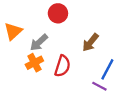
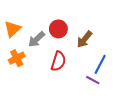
red circle: (58, 13) -> (58, 29), moved
orange cross: (34, 63) -> (17, 58), moved

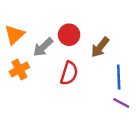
blue line: (100, 64) -> (119, 77), turned -30
purple line: (93, 80) -> (121, 103), moved

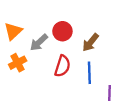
blue line: (119, 77) -> (89, 73), moved
purple line: (121, 103) -> (110, 93), turned 64

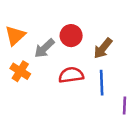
orange cross: (18, 63) -> (20, 71), turned -30
red semicircle: (62, 66) -> (71, 75), turned -115

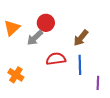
red circle: (71, 36) -> (46, 23), moved
orange cross: (20, 71) -> (16, 75), moved

